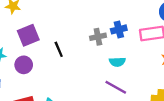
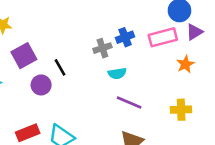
cyan semicircle: (117, 62) -> (117, 73), moved
purple circle: (24, 65) -> (41, 85), moved

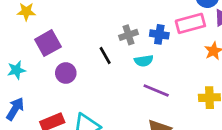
blue cross: (125, 37) -> (159, 34), moved, turned 30
black line: (60, 67) -> (105, 56), moved

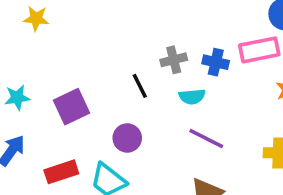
purple square: (48, 43) -> (71, 107), moved
purple circle: (66, 73) -> (127, 138), moved

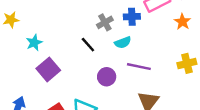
cyan star: (17, 98) -> (34, 43), moved
purple circle: (127, 138) -> (107, 77), moved

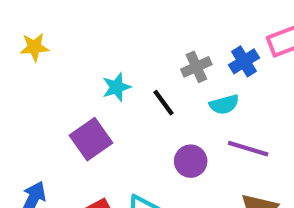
blue cross: (132, 17) -> (244, 61), turned -35
cyan star: (34, 43) -> (117, 87), moved

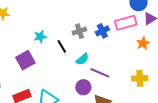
cyan semicircle: (224, 104) -> (82, 59), moved, turned -32
purple circle: (191, 161) -> (83, 87), moved

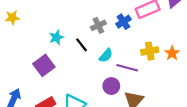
orange star: (143, 43) -> (172, 53), moved
yellow cross: (140, 78) -> (150, 51), moved

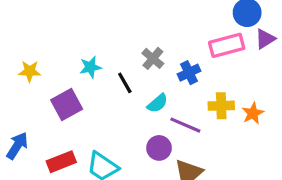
yellow star: (12, 18) -> (30, 71), moved
blue cross: (123, 22) -> (189, 73), moved
gray cross: (98, 25) -> (153, 58), turned -32

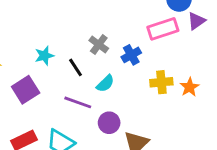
purple line: (185, 125) -> (78, 102), moved

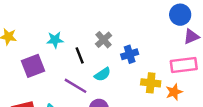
pink rectangle: (163, 29) -> (184, 65), moved

